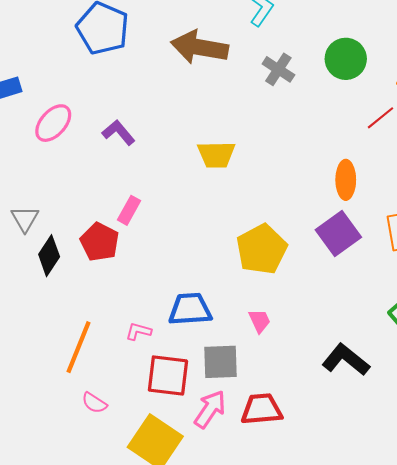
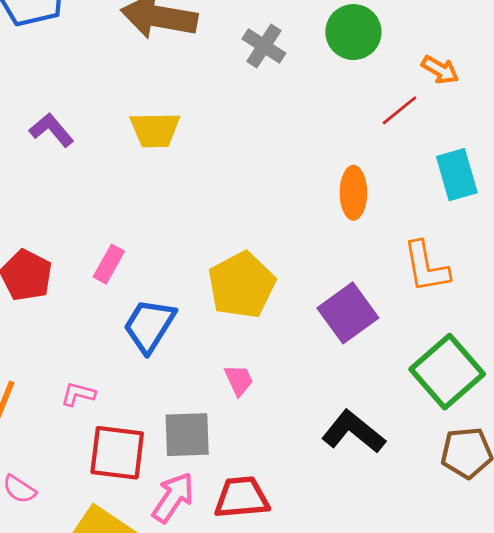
yellow trapezoid: (216, 155) -> (155, 130), moved
pink rectangle: (129, 210) -> (109, 264), moved
purple square: (338, 233) -> (348, 313), moved
blue trapezoid: (190, 309) -> (149, 326), moved, turned -54

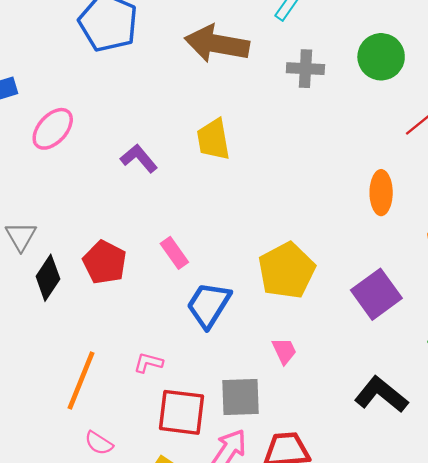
gray cross: (264, 46) -> (305, 69), turned -30
purple L-shape: (51, 130) -> (139, 158), moved
yellow trapezoid: (155, 130) -> (213, 139), turned 81
pink rectangle: (109, 264) -> (174, 253), turned -64

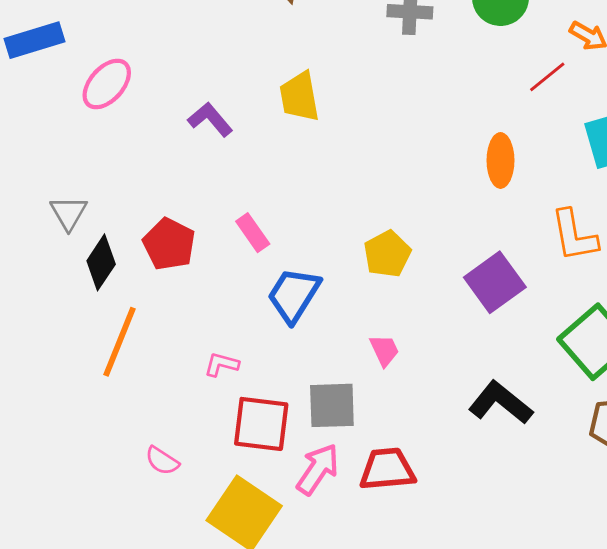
yellow pentagon: (287, 271) -> (387, 254), size x0.7
orange line: (81, 380) -> (120, 342), moved

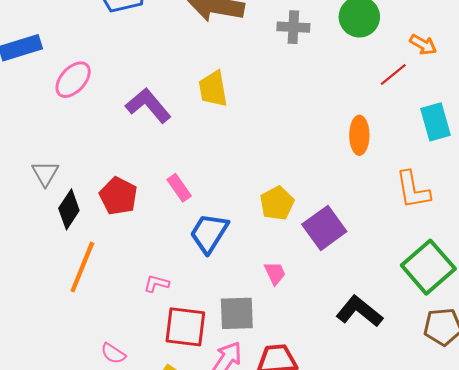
purple L-shape: (210, 119) -> (148, 105), size x1.4
purple square: (495, 282) -> (324, 228), moved

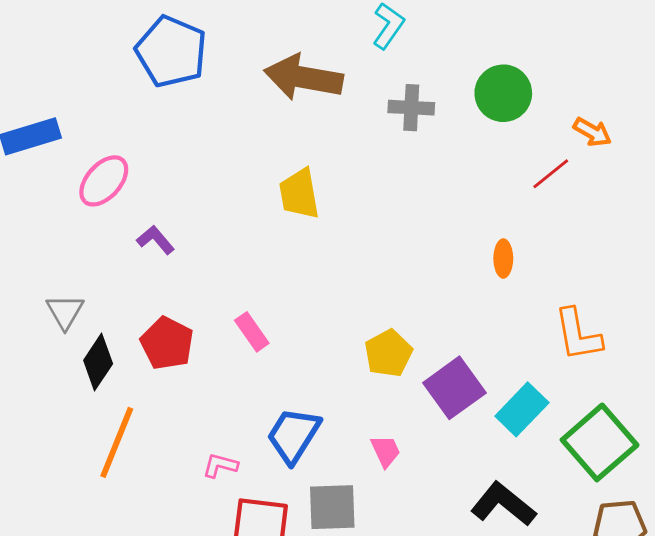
purple L-shape: (148, 105) -> (156, 240), moved, size x0.6
cyan rectangle: (436, 122) -> (522, 409), moved, turned 60
orange ellipse: (359, 135) -> (503, 259), size x0.7
blue trapezoid: (209, 233) -> (293, 435), moved

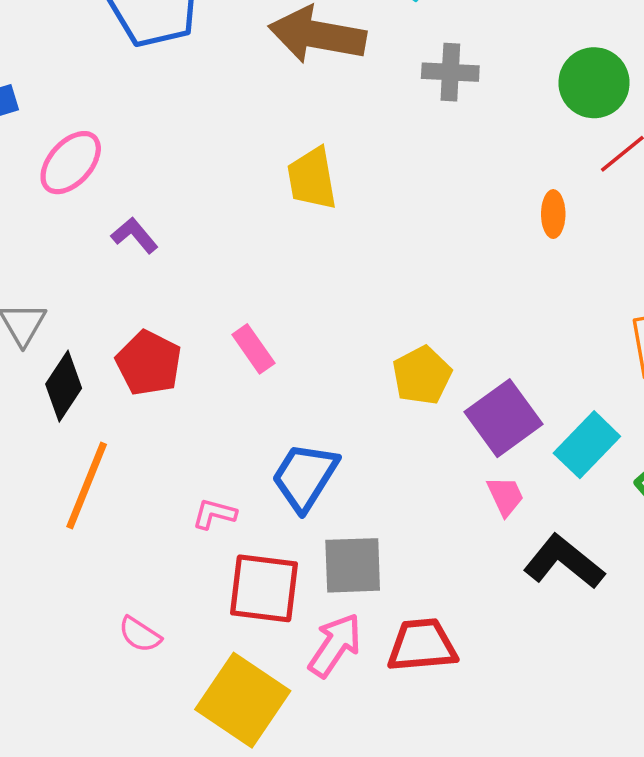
green circle: (503, 93) -> (594, 83), moved
orange ellipse: (503, 259) -> (553, 214), moved
pink trapezoid: (385, 451) -> (505, 496), moved

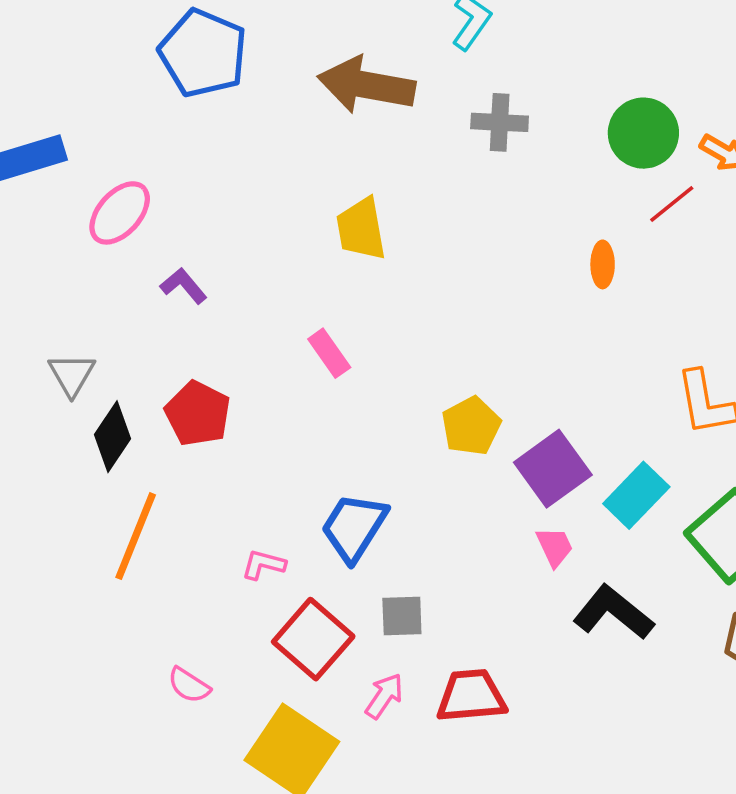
pink rectangle: (253, 349) -> (329, 353), moved
gray square: (353, 565) -> (402, 616), size x0.7
red square: (264, 588) -> (313, 639), turned 34
pink arrow: (335, 645) -> (384, 696), size x0.7

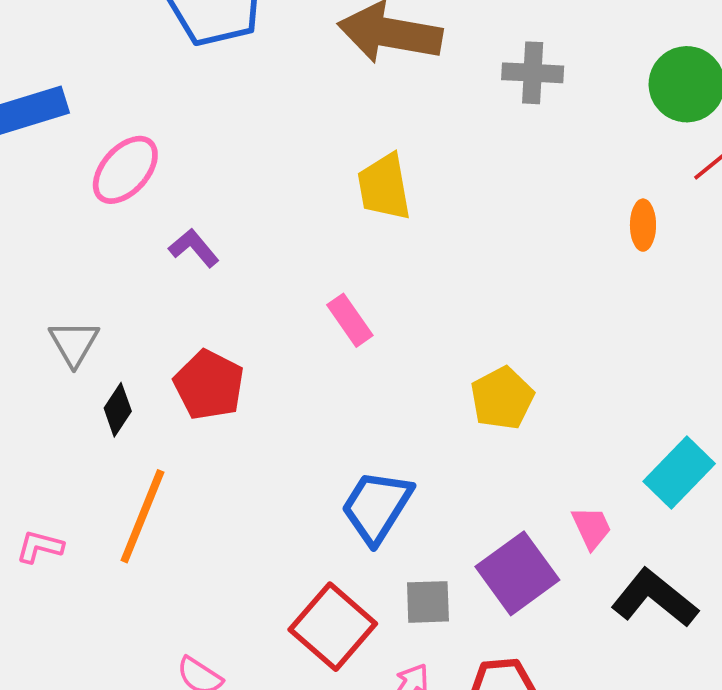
black diamond: (113, 437) -> (118, 410), size x0.7
purple square: (553, 469) -> (517, 573), moved
pink L-shape: (263, 565) -> (40, 547), moved

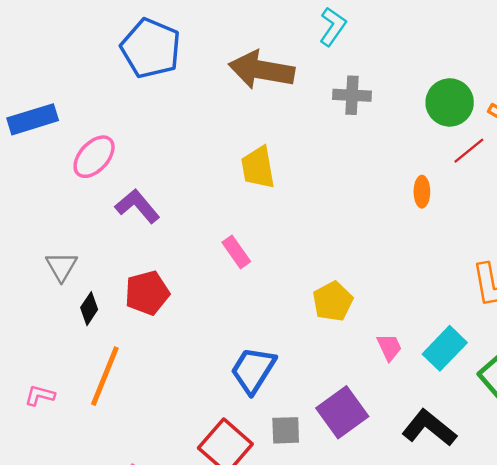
purple L-shape: (194, 248) -> (137, 206), size x1.4
red pentagon: (209, 385) -> (147, 293), turned 30
pink trapezoid: (592, 528) -> (389, 347), moved

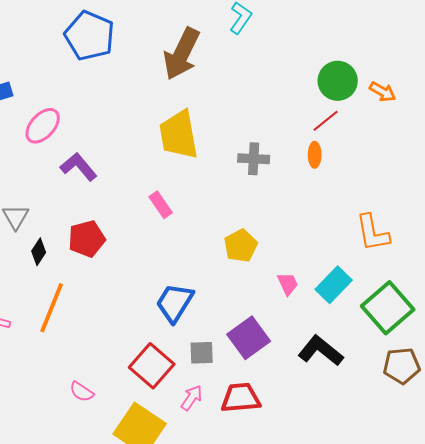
brown arrow: (262, 70) -> (182, 54), turned -74
gray cross: (352, 95) -> (254, 159), moved
red line: (469, 151) -> (326, 121), moved
yellow trapezoid: (258, 168) -> (179, 135), size x1.4

